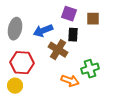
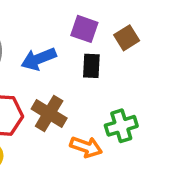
brown square: (93, 19) -> (127, 38), turned -32
brown cross: (58, 50) -> (49, 113), moved

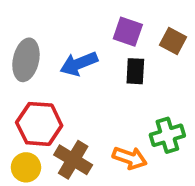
brown square: (127, 38) -> (173, 41), turned -30
brown cross: (49, 113) -> (73, 160), moved

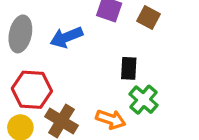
black rectangle: (135, 71) -> (129, 68), moved
green cross: (167, 135) -> (144, 100), turned -32

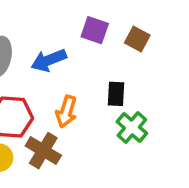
orange arrow: (111, 119) -> (66, 112), moved, turned 88

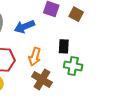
green cross: (132, 128) -> (73, 66), turned -30
brown cross: (43, 151) -> (42, 79), moved

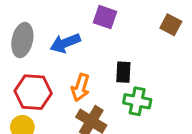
brown square: (76, 14) -> (171, 25), moved

